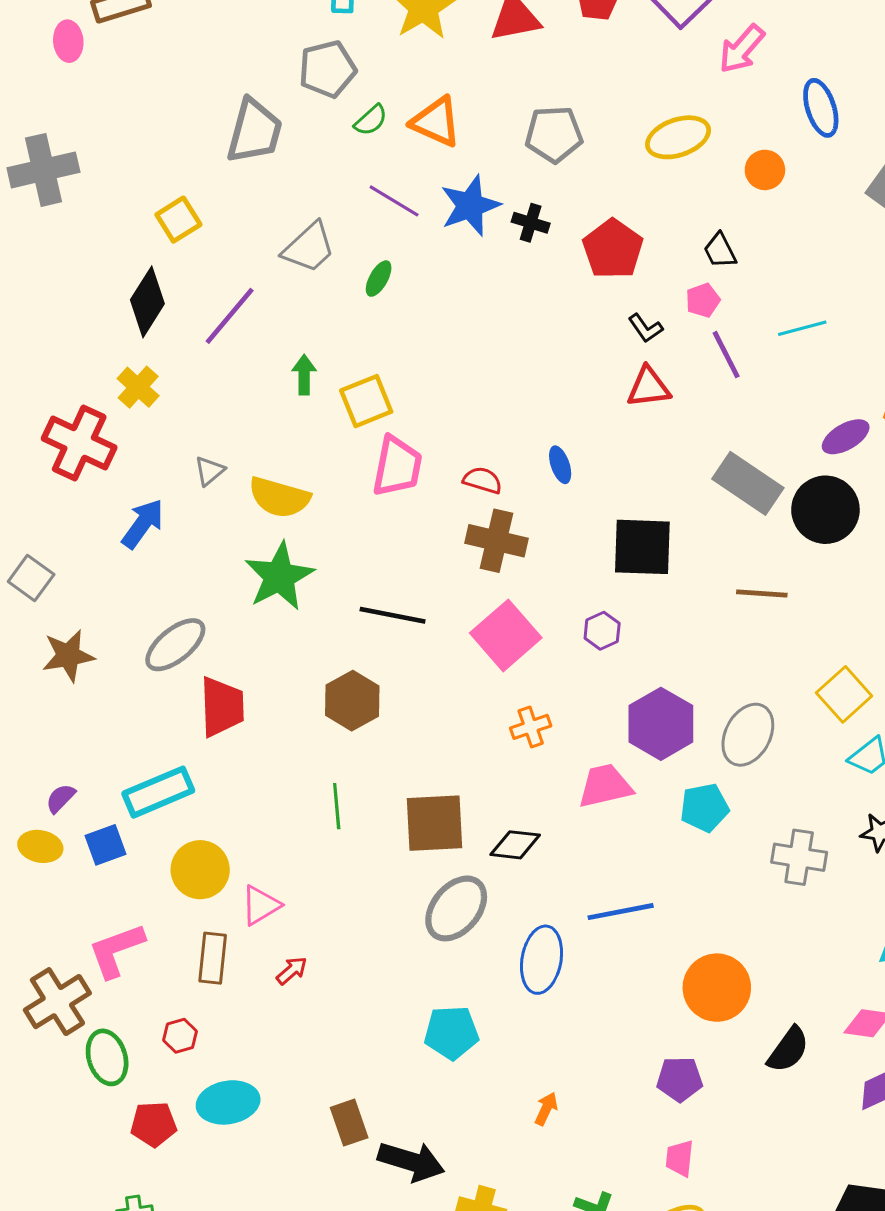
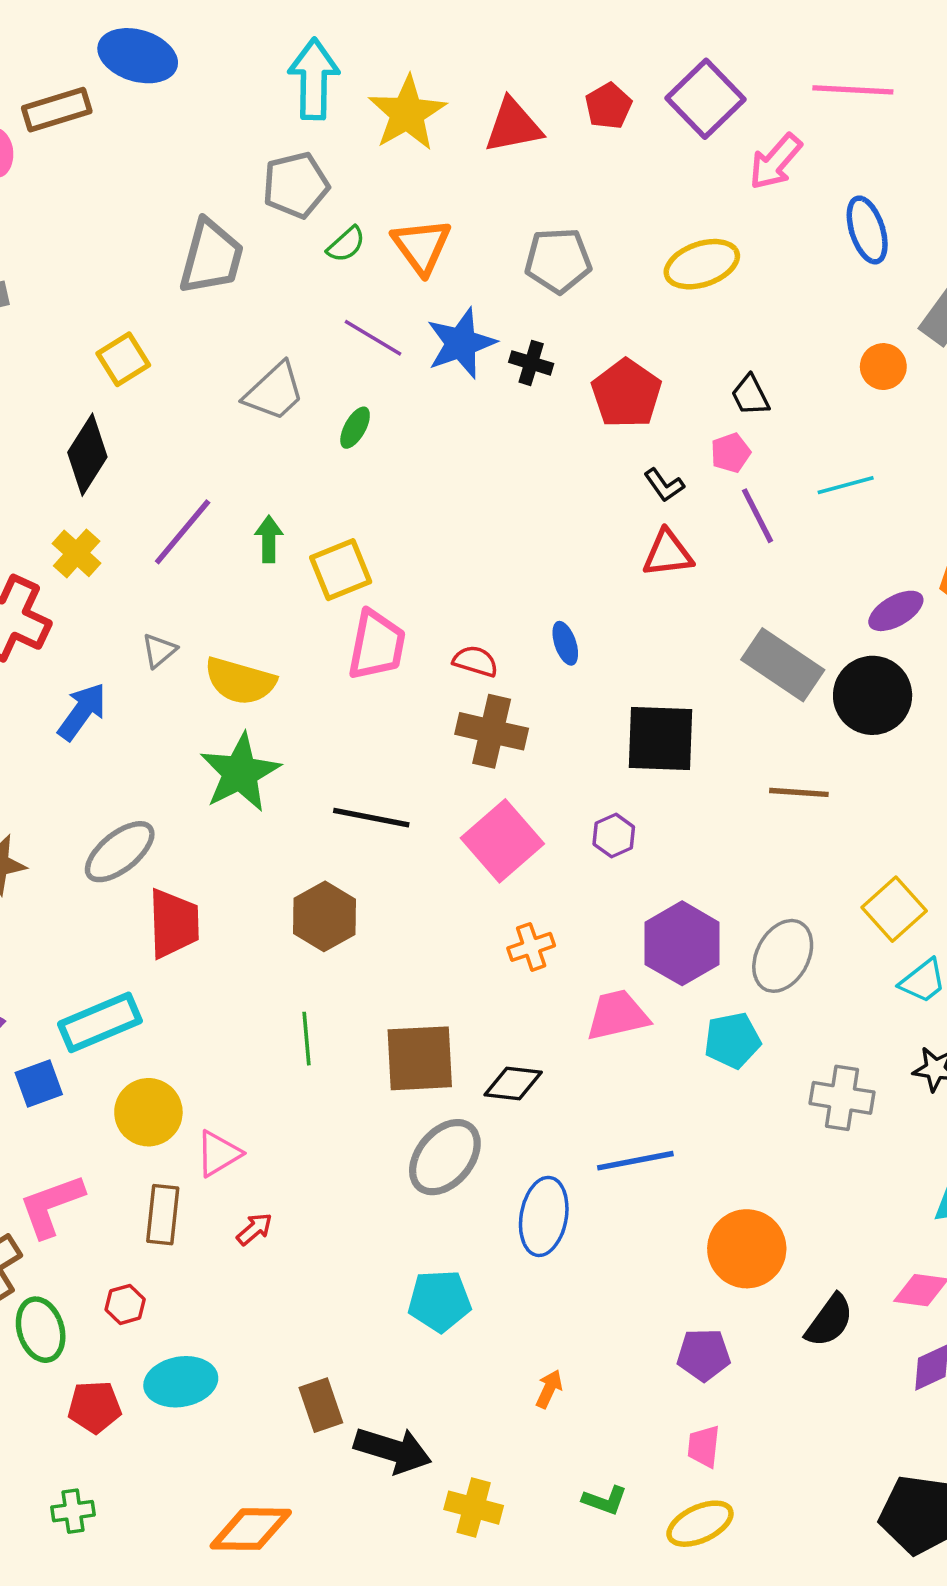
orange triangle: (436, 122) -> (422, 246), turned 30
orange circle: (765, 170) -> (883, 367), moved
purple line: (230, 316) -> (183, 532), moved

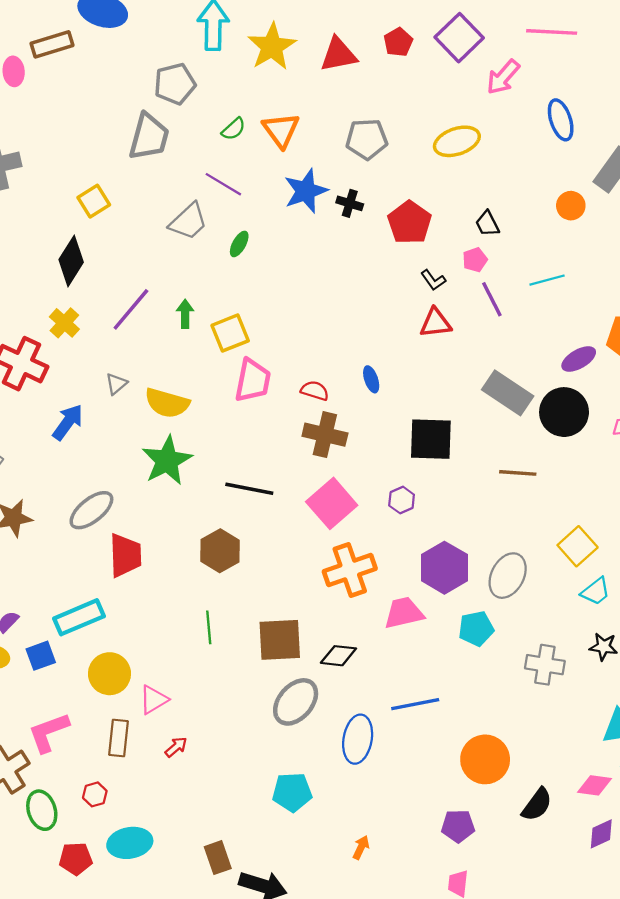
gray pentagon: (296, 185) -> (175, 84), moved
purple line: (373, 338) -> (223, 184), moved
orange cross: (531, 947) -> (350, 570), size x1.8

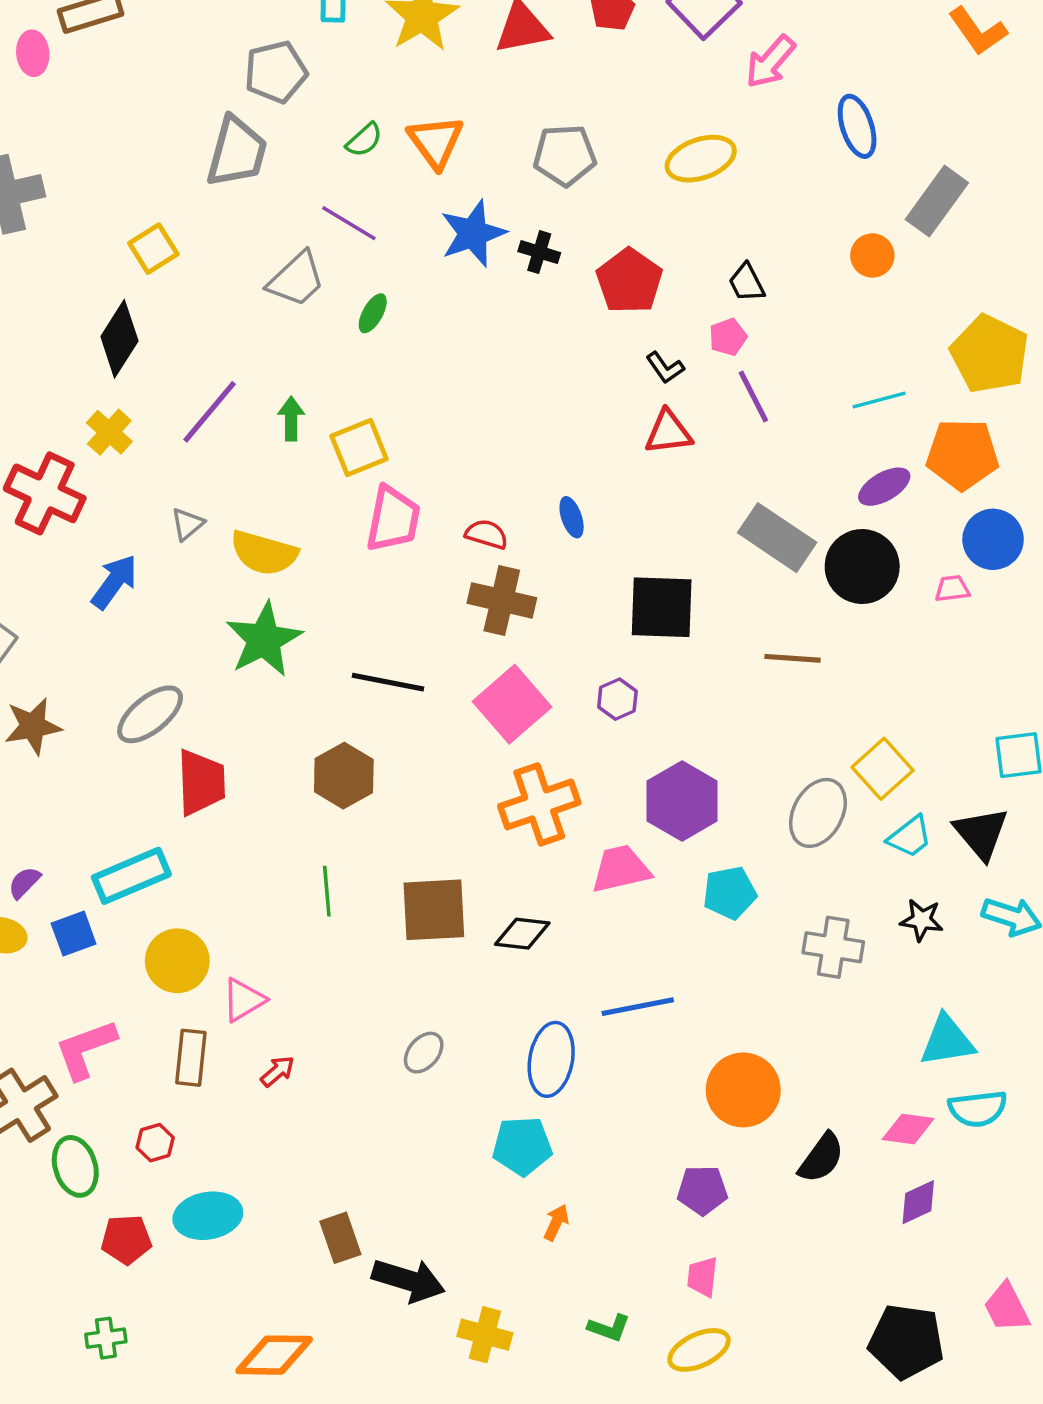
cyan line: (547, 280) -> (879, 400), moved
gray ellipse: (508, 576) -> (818, 813), moved
gray ellipse: (296, 702) -> (424, 1053), moved, size x0.6
cyan pentagon: (292, 792) -> (522, 1146), moved

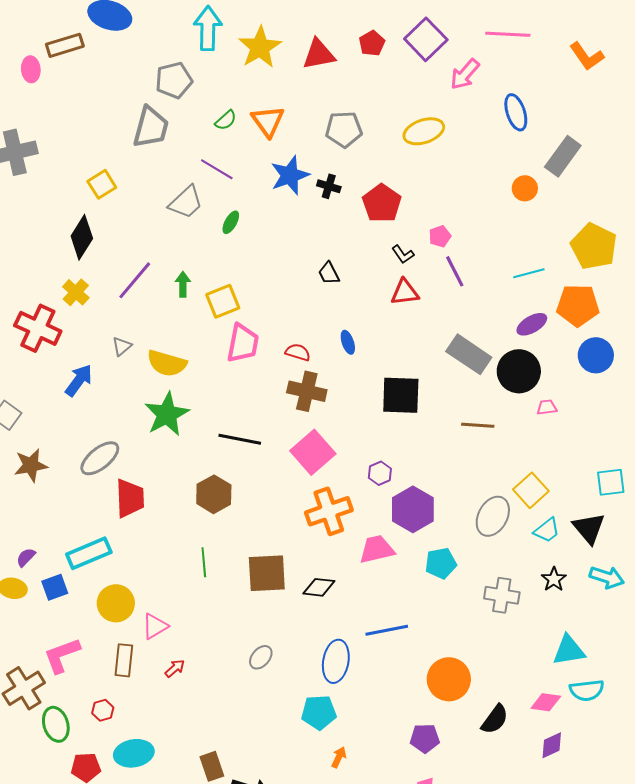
black trapezoid: (747, 283) -> (329, 273), moved
pink trapezoid: (952, 589) -> (547, 407), moved
purple hexagon: (617, 699) -> (380, 473), moved
black star: (922, 920) -> (554, 579), turned 30

